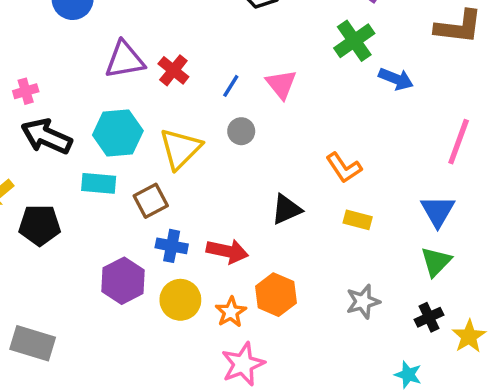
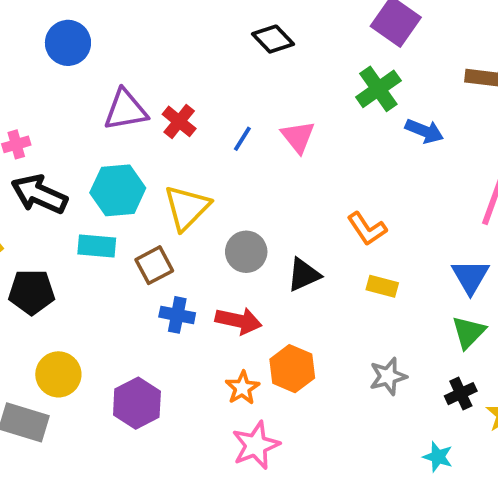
gray circle: (241, 131) -> (246, 252), moved, size x1.4
purple hexagon: (123, 281) -> (137, 403), moved
yellow circle: (180, 300) -> (58, 374), moved

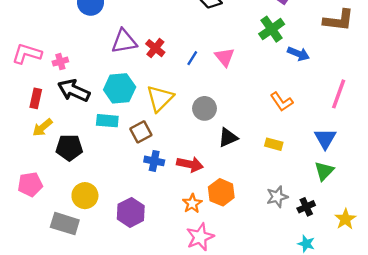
orange L-shape: (367, 229) -> (282, 102), moved
gray circle: (246, 252) -> (205, 108), moved
black cross: (461, 394) -> (306, 207), moved

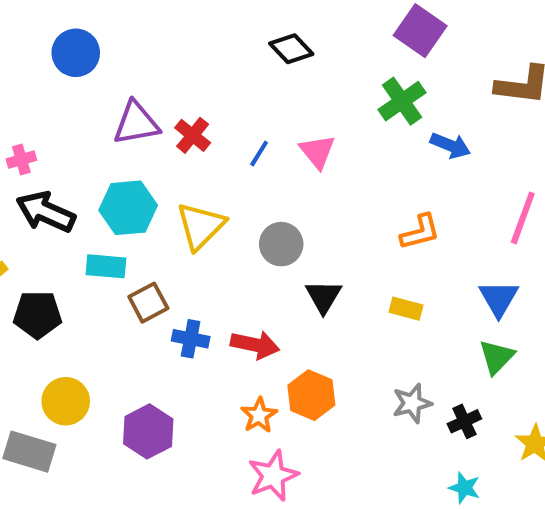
orange L-shape: (282, 102) -> (420, 232), turned -70
brown square: (141, 132) -> (148, 303), moved
black triangle: (228, 138) -> (323, 296), turned -35

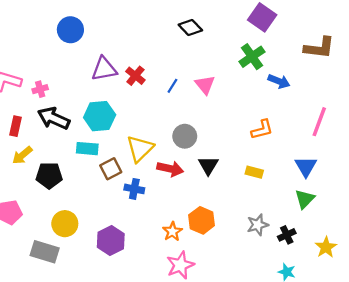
yellow triangle: (201, 226) -> (140, 149), moved
red arrow: (255, 345) -> (170, 169), moved

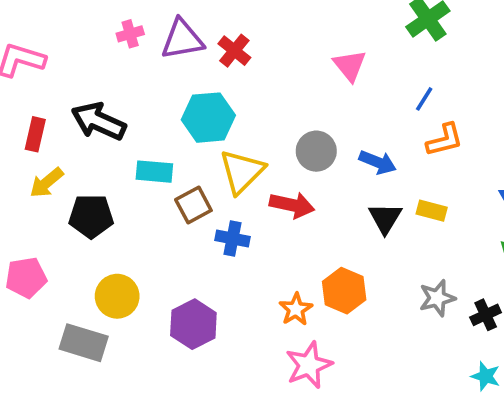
blue arrow: (279, 81) -> (378, 162), moved
blue line: (172, 86) -> (424, 99), moved
pink cross: (40, 89) -> (130, 34), moved
cyan hexagon: (100, 116) -> (208, 118), moved
black triangle: (208, 165) -> (385, 218), moved

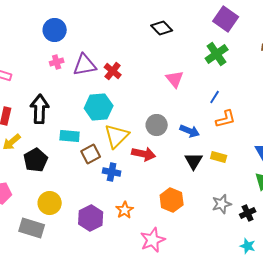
black arrow: (99, 121) -> (40, 109), turned 68
black pentagon: (91, 216) -> (36, 160), turned -30
orange star: (296, 309) -> (125, 210), moved

